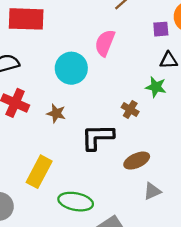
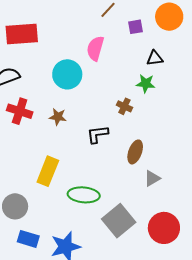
purple square: (161, 29) -> (136, 27), moved
black L-shape: (98, 137) -> (97, 134), size x0.7
brown ellipse: (137, 161) -> (135, 152), turned -40

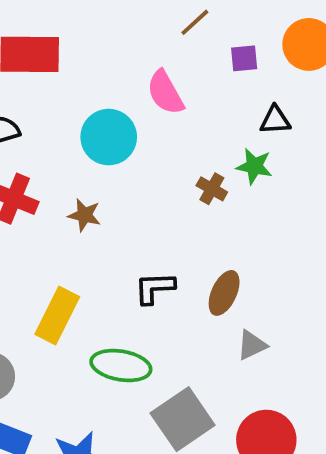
pink semicircle: (95, 48) -> (165, 93), turned -50
brown cross: (124, 106) -> (212, 189), moved
black L-shape: (97, 134) -> (155, 288), moved

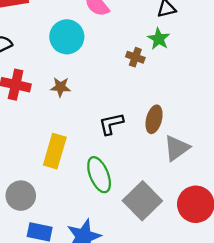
green star: (254, 166) -> (159, 39), turned 30
gray triangle: (252, 345) -> (177, 148), size x1.4
green ellipse: (121, 365) -> (99, 175), turned 68

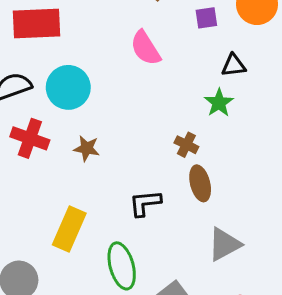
cyan circle: (67, 37) -> (68, 87), moved
brown cross: (135, 57) -> (186, 145), moved
brown ellipse: (154, 119) -> (200, 183), moved, turned -36

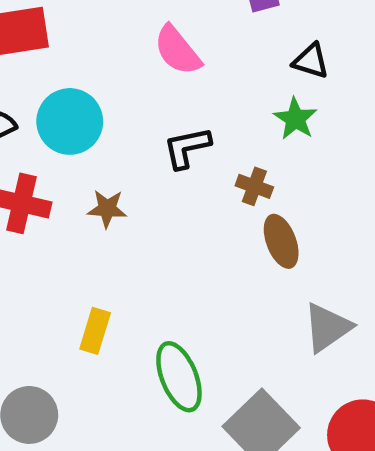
black triangle: (234, 65) -> (311, 61), turned 30
black L-shape: (145, 203) -> (187, 148), moved
yellow rectangle: (69, 229) -> (95, 331), size x0.7

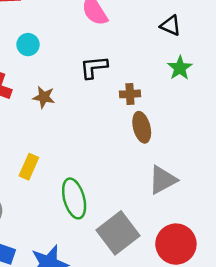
green star: (295, 119) -> (180, 68), moved
cyan circle: (70, 121) -> (28, 45), size x0.6
brown cross: (254, 186) -> (130, 94), turned -30

